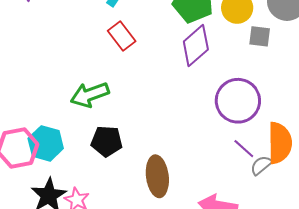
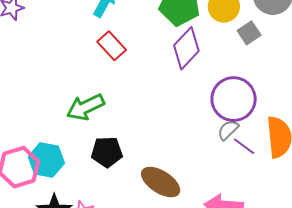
gray square: (260, 36) -> (249, 33), turned -35
gray semicircle: (261, 165) -> (228, 130), moved
brown ellipse: (157, 176) -> (161, 182), turned -45

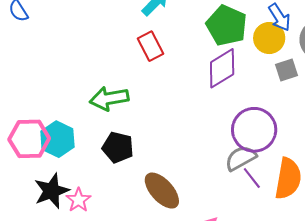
gray semicircle: (228, 130) -> (241, 158), size x1.4

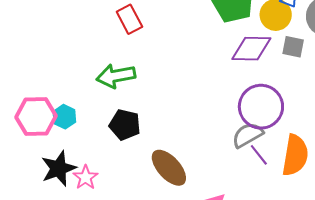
red rectangle: (151, 46) -> (129, 19), moved
purple diamond: (222, 68) -> (251, 49), moved, turned 33
gray square: (287, 70) -> (293, 47), turned 30
cyan hexagon: (57, 139) -> (64, 117), size x0.7

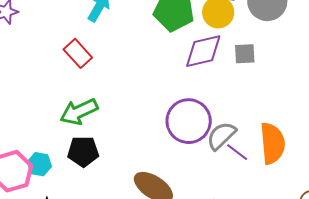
gray square: (293, 47) -> (245, 54), moved
purple circle: (261, 107) -> (189, 121), moved
black pentagon: (125, 125) -> (83, 151), moved

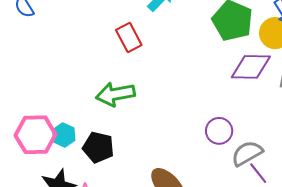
purple circle: (189, 121) -> (219, 131), size x0.6
black pentagon: (83, 151) -> (98, 147), moved

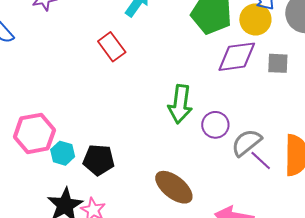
green arrow: (115, 94) -> (180, 104), moved, turned -63
pink hexagon: (35, 135) -> (34, 133), moved

